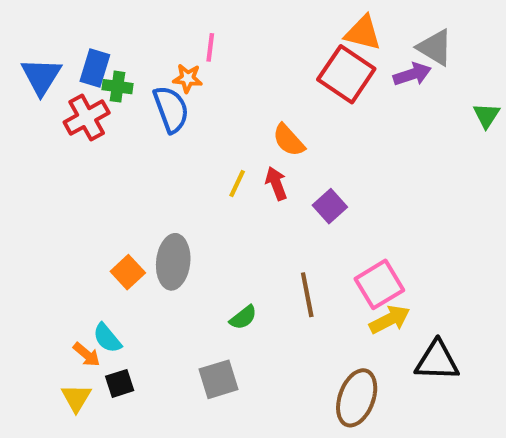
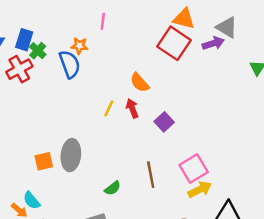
pink line: (210, 47) -> (103, 21), moved
green cross: (117, 87) -> (38, 51), turned 35
orange square: (128, 272) -> (44, 161), turned 30

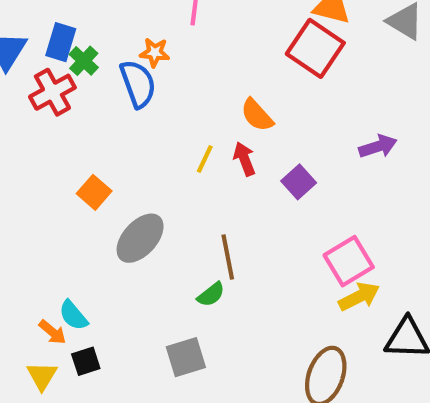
purple arrow: (213, 43) -> (378, 146), moved
gray ellipse: (71, 155) -> (140, 238), turned 36
orange square: (44, 161) -> (94, 192), moved, turned -36
brown line: (151, 175) -> (228, 257), moved

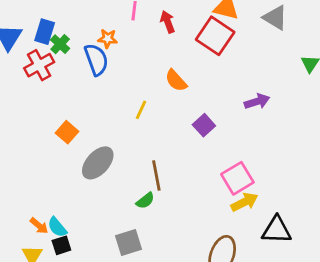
red arrow: (244, 159) -> (168, 22), moved
cyan semicircle: (73, 315) -> (57, 227), moved

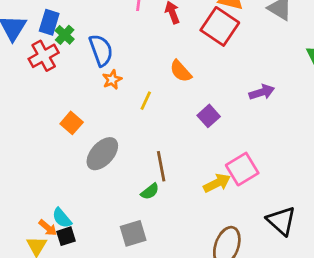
orange star: (108, 39) -> (112, 80), moved, turned -30
yellow arrow: (244, 202) -> (217, 183), moved
orange arrow: (39, 226) -> (48, 228), moved
black triangle: (277, 230) -> (281, 221), turned 40

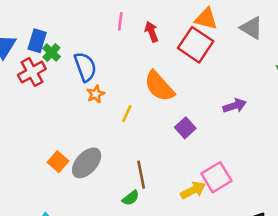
orange semicircle: (181, 71) -> (159, 86), size x1.5
orange square: (72, 123) -> (58, 162), moved

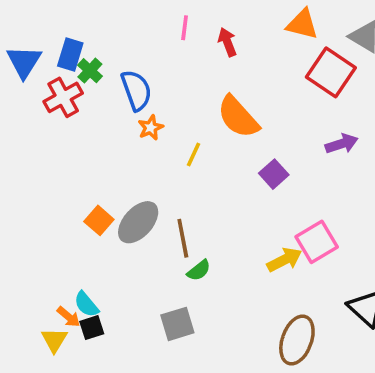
red square: (196, 45) -> (331, 72), moved
brown line: (141, 175) -> (183, 238), moved

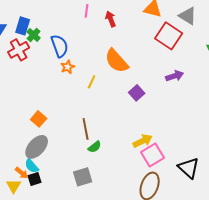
gray ellipse: (138, 222) -> (37, 147), moved
pink square: (317, 242) -> (153, 155), moved

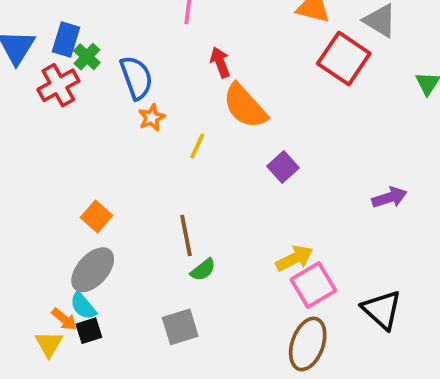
red arrow: (111, 19) -> (220, 62), moved
purple arrow: (175, 76) -> (390, 197), moved

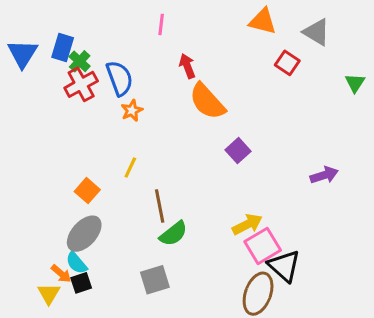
red square: (344, 59) -> (287, 63), size x0.6
red cross: (58, 85) -> (81, 84), moved
yellow line: (197, 146) -> (130, 167), moved
green semicircle: (203, 270) -> (173, 234), size x1.4
black triangle: (382, 310) -> (284, 266), moved

